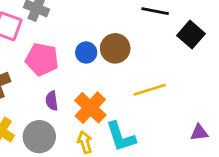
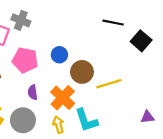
brown circle: (115, 48) -> (82, 72), moved

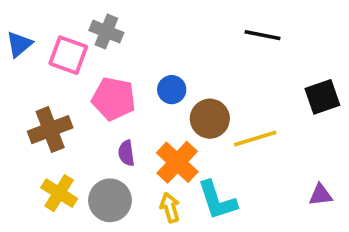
black square: (141, 41) -> (322, 97), moved, turned 30

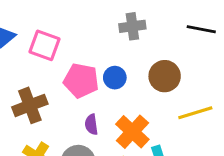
gray cross: (106, 32) -> (132, 26), moved, turned -30
blue circle: (172, 90) -> (115, 78), moved
brown circle: (210, 119) -> (165, 76), moved

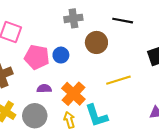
brown circle: (165, 76) -> (96, 42), moved
purple semicircle: (91, 124) -> (44, 89), turned 96

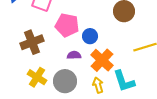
blue circle: (61, 55) -> (90, 36), moved

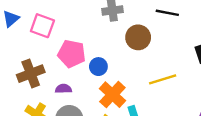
purple semicircle: (74, 55) -> (63, 89), moved

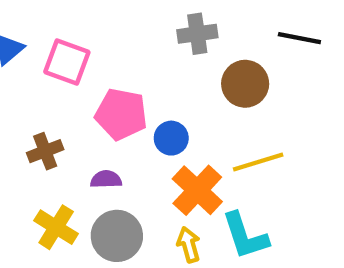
brown cross: (31, 74) -> (45, 151), size x0.7
yellow line: (163, 79) -> (258, 162), moved

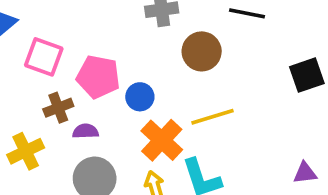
pink square: (67, 62) -> (44, 57), moved
brown cross: (45, 151) -> (58, 108), moved
yellow cross: (56, 227) -> (26, 151), moved, turned 32

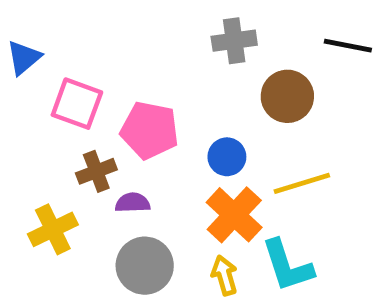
blue circle: (140, 97) -> (227, 157), moved

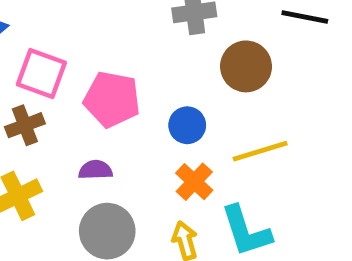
brown cross: (96, 171) -> (25, 125), moved
orange cross: (234, 215) -> (194, 182), size x0.7

